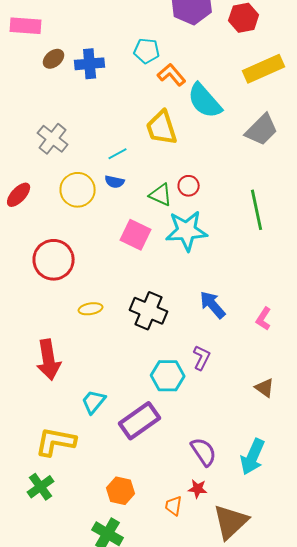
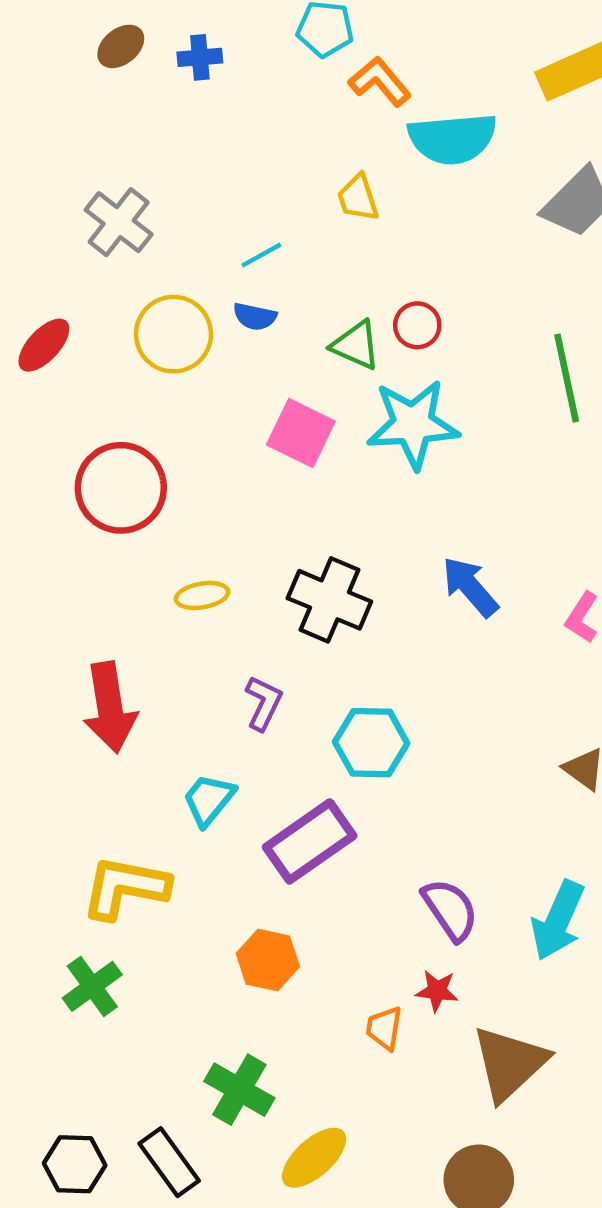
blue cross: (90, 64) -> (200, 57), size x0.7
cyan semicircle: (205, 101) -> (452, 139), turned -54
yellow trapezoid: (162, 128) -> (358, 198), size x0.6
purple L-shape: (202, 358) -> (264, 703), moved
orange hexagon: (121, 491) -> (268, 960), moved

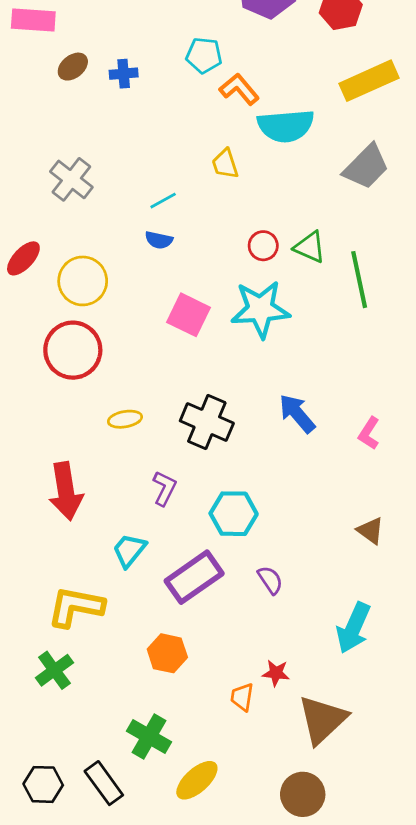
yellow circle: (174, 334) -> (83, 281), moved
green triangle: (356, 345) -> (310, 247), moved
purple semicircle: (450, 910) -> (270, 580), moved, size x0.7

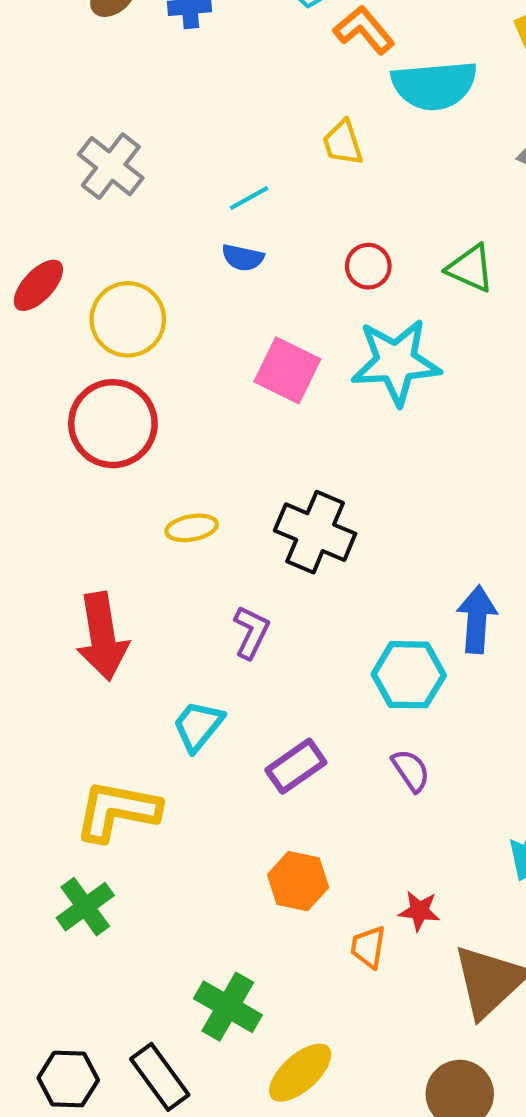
red circle: (263, 246) -> (368, 266), moved
blue arrow: (297, 414) -> (477, 619), moved, turned 45
cyan hexagon: (234, 514) -> (409, 675), moved
purple rectangle: (194, 577) -> (296, 766), size x0.7
orange hexagon: (167, 653) -> (298, 881), moved

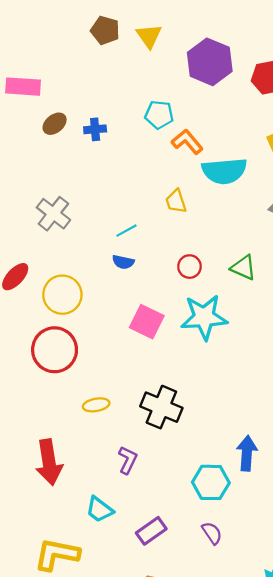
cyan trapezoid: (198, 726) -> (100, 509), turned -92

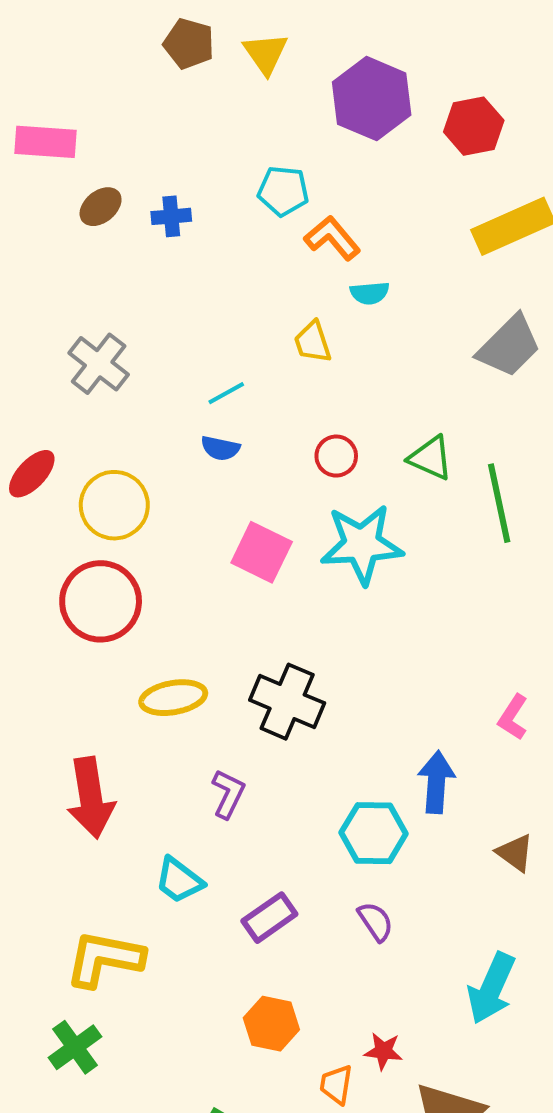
cyan semicircle: (224, 171) -> (370, 293), moved, size x0.5
yellow ellipse: (96, 405) -> (173, 698), size x1.4

